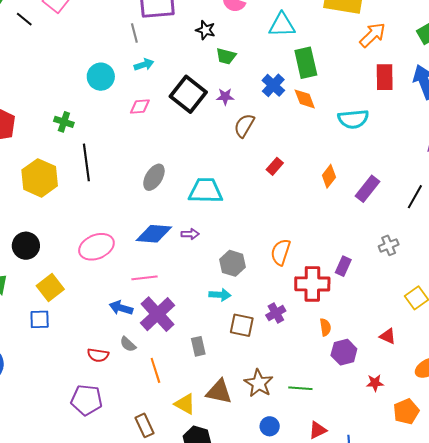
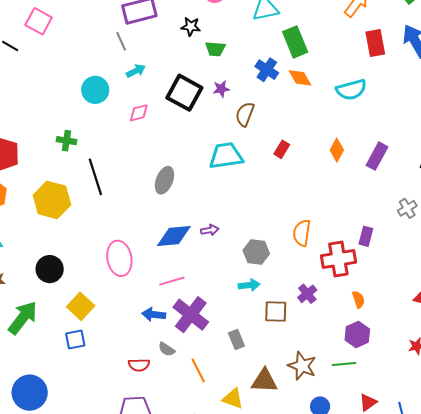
cyan trapezoid: (206, 191) -> (226, 156), moved
pink ellipse: (96, 247) -> (119, 258), turned -68
purple hexagon: (344, 352) -> (357, 335), moved

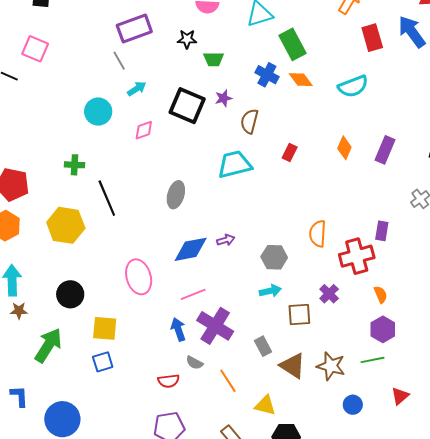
yellow square: (81, 306) -> (105, 328), turned -32
blue arrow: (154, 315) -> (178, 329), turned 70
brown triangle: (264, 381) -> (293, 366), moved, turned 36

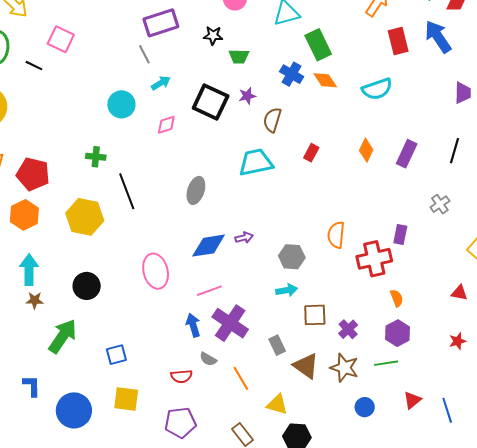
purple cross: (329, 294) -> (348, 329), moved
yellow square: (105, 328) -> (126, 399), moved

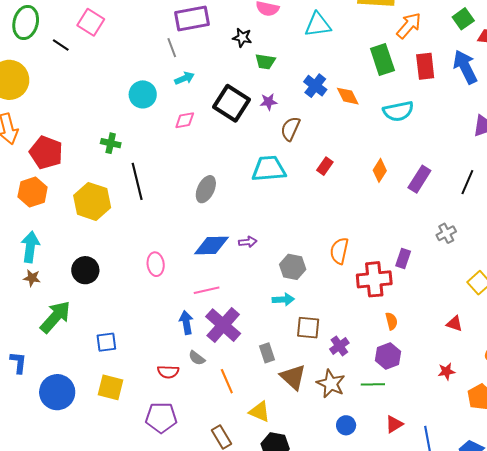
green rectangle: (318, 45) -> (382, 59), moved
pink ellipse: (156, 271) -> (156, 264), size x0.7

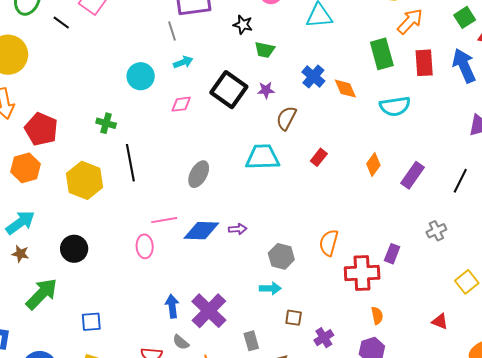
cyan arrow: (30, 247) -> (20, 223), turned 44
pink line: (207, 290) -> (164, 220), moved
brown square: (308, 328) -> (294, 318), size x0.7

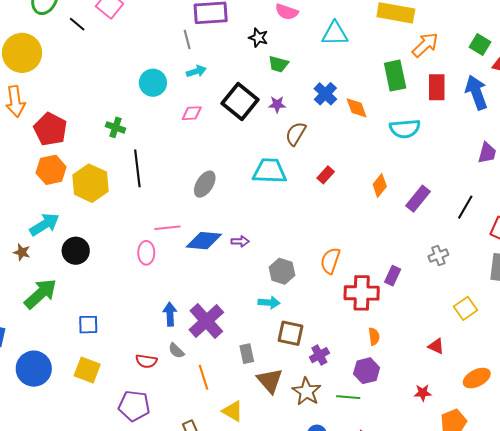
green square: (465, 17) -> (480, 44), turned -30
orange hexagon: (25, 168) -> (51, 170), moved
cyan arrow: (20, 223) -> (44, 224), moved
brown square: (294, 318) -> (290, 333), size x1.5

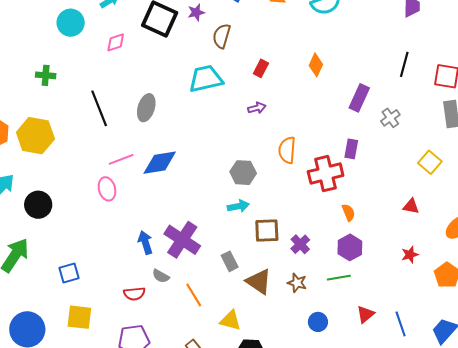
black line: (137, 168) -> (99, 108), moved
purple rectangle: (418, 199) -> (359, 98), moved
purple arrow: (240, 241) -> (257, 108), moved
brown star: (307, 392) -> (297, 283), size x0.7

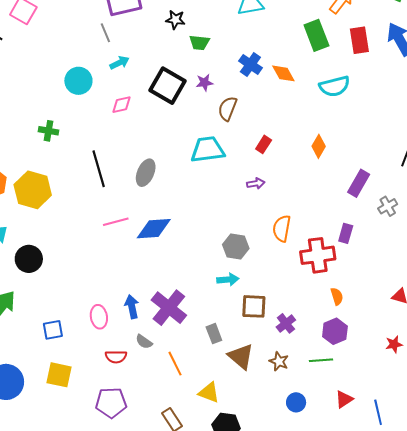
pink ellipse: (107, 189) -> (99, 317), moved

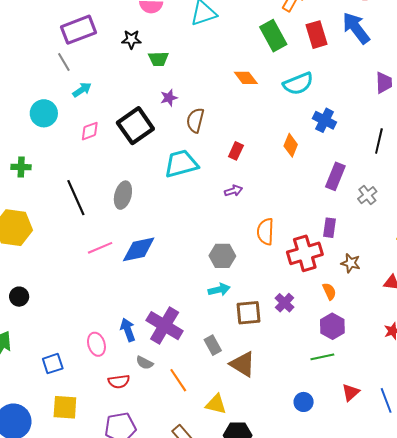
blue cross: (250, 64) -> (325, 120), moved
black square: (167, 86) -> (135, 126), moved, turned 33
black circle: (29, 259) -> (19, 297), size x0.7
purple cross: (286, 323) -> (285, 303), moved
brown star: (279, 361) -> (351, 263), moved

